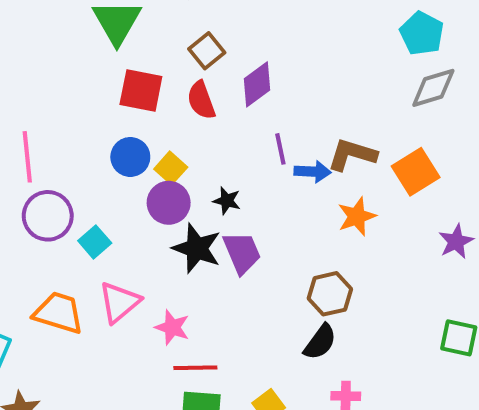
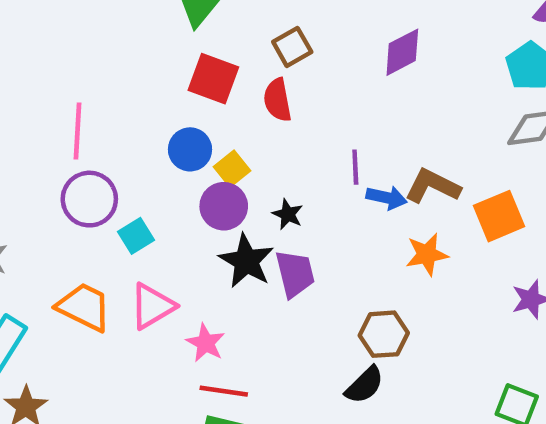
purple diamond: (257, 84) -> (402, 52), moved

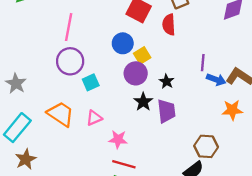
black star: (246, 261) -> (143, 102), size x0.7
pink triangle: (152, 306) -> (94, 118), size x0.7
pink star: (206, 343) -> (118, 139), turned -30

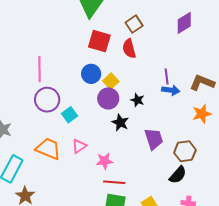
blue arrow: (216, 80) -> (171, 90), moved
purple trapezoid: (166, 111) -> (154, 139), moved

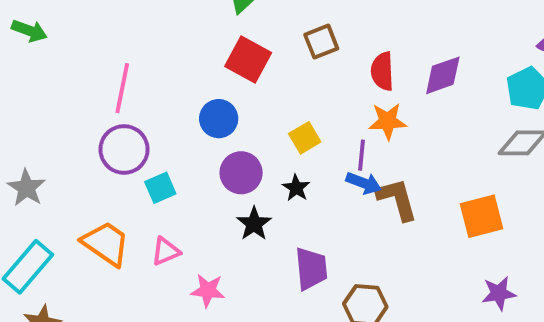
purple diamond: (184, 23) -> (443, 75), moved
red semicircle: (129, 49) -> (382, 71), moved
yellow square: (111, 81) -> (305, 138), moved
brown L-shape: (202, 83) -> (397, 199), moved, turned 40
orange star: (202, 114) -> (388, 121), moved

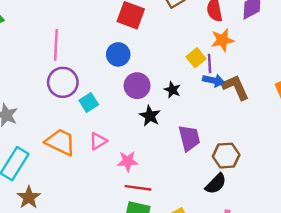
yellow square: (305, 138) -> (196, 58), moved

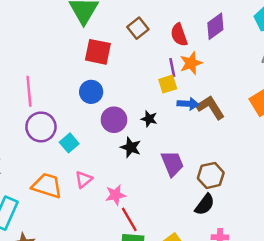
yellow square: (196, 58) -> (168, 84), turned 30
purple line: (210, 63) -> (172, 67), moved
red line: (138, 188) -> (129, 219), turned 60

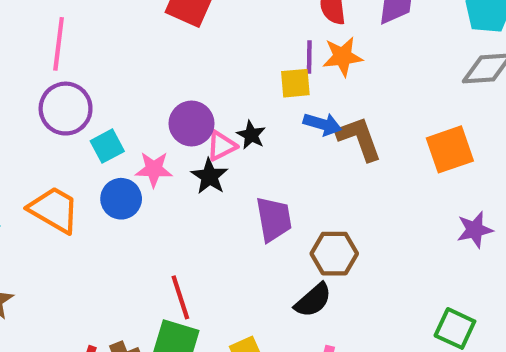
blue circle: (91, 92) -> (121, 199), moved
pink triangle: (84, 179) -> (222, 146), moved
pink star: (115, 195) -> (154, 169), moved

